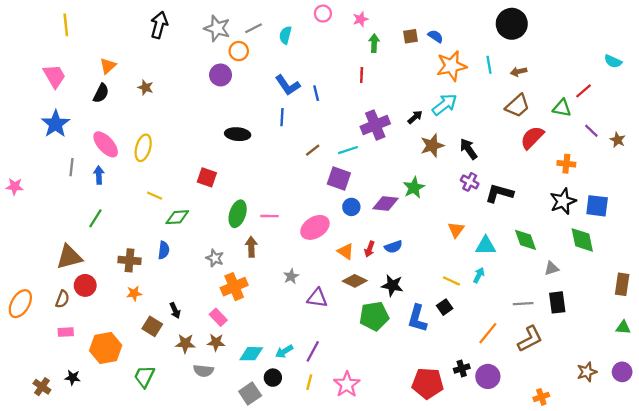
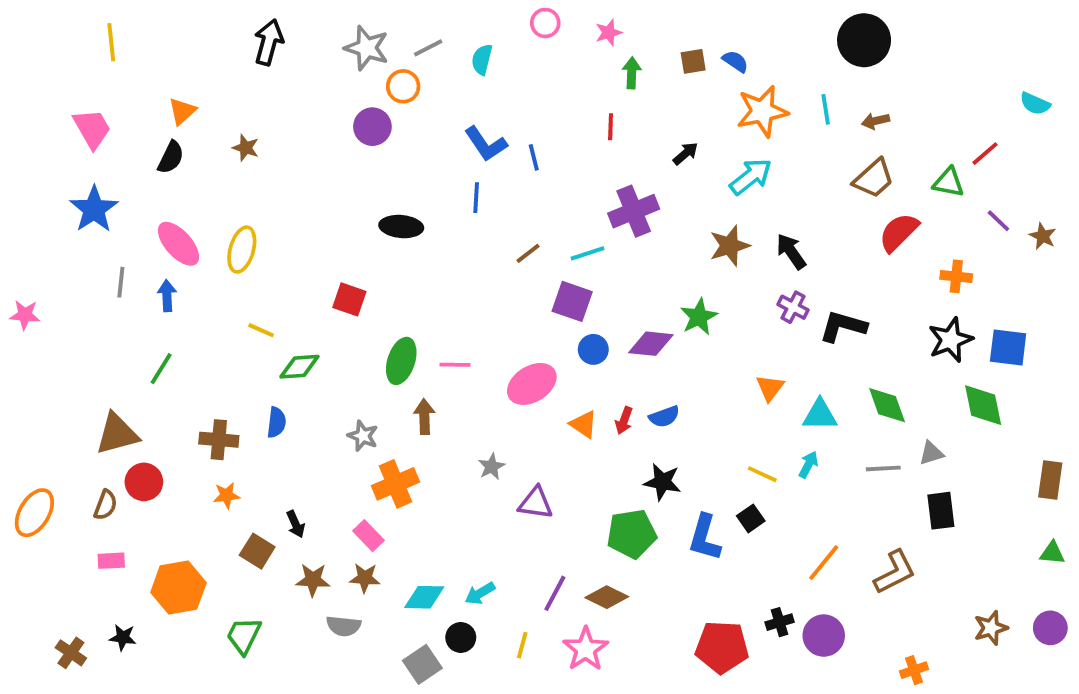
black arrow: (415, 117) -> (685, 154), moved
brown diamond: (355, 281) -> (607, 597), moved
gray line: (523, 304) -> (883, 468), moved
purple line: (313, 351) -> (555, 593), moved

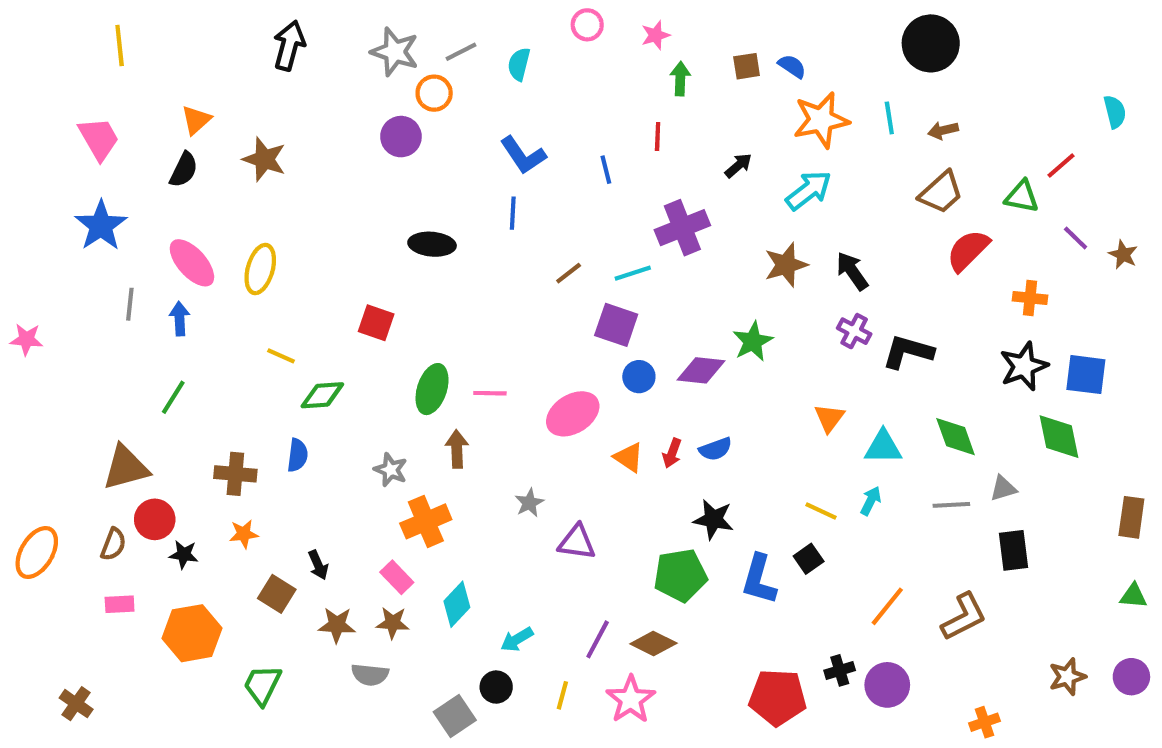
cyan semicircle: (1035, 104) -> (1115, 112), turned -128
brown star: (246, 148) -> (264, 159), size x1.5
blue line: (534, 157) -> (606, 170), moved
cyan diamond: (424, 597) -> (457, 604), moved, turned -48
black star: (123, 637) -> (184, 555), moved

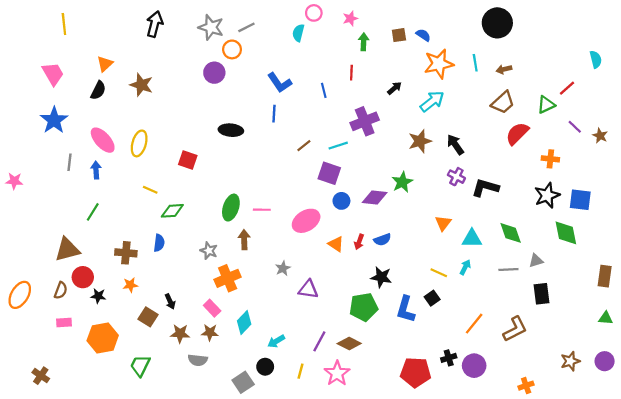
cyan semicircle: (519, 64) -> (298, 33), moved
green triangle: (1022, 197) -> (546, 105), turned -36
red square: (376, 323) -> (188, 160), moved

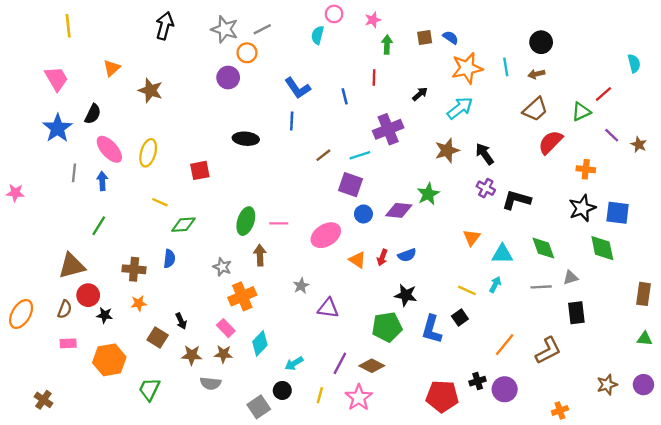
black circle: (497, 23) -> (541, 42), moved, size x0.7
black semicircle: (98, 90) -> (93, 114), moved
red square: (188, 160) -> (200, 170), turned -30

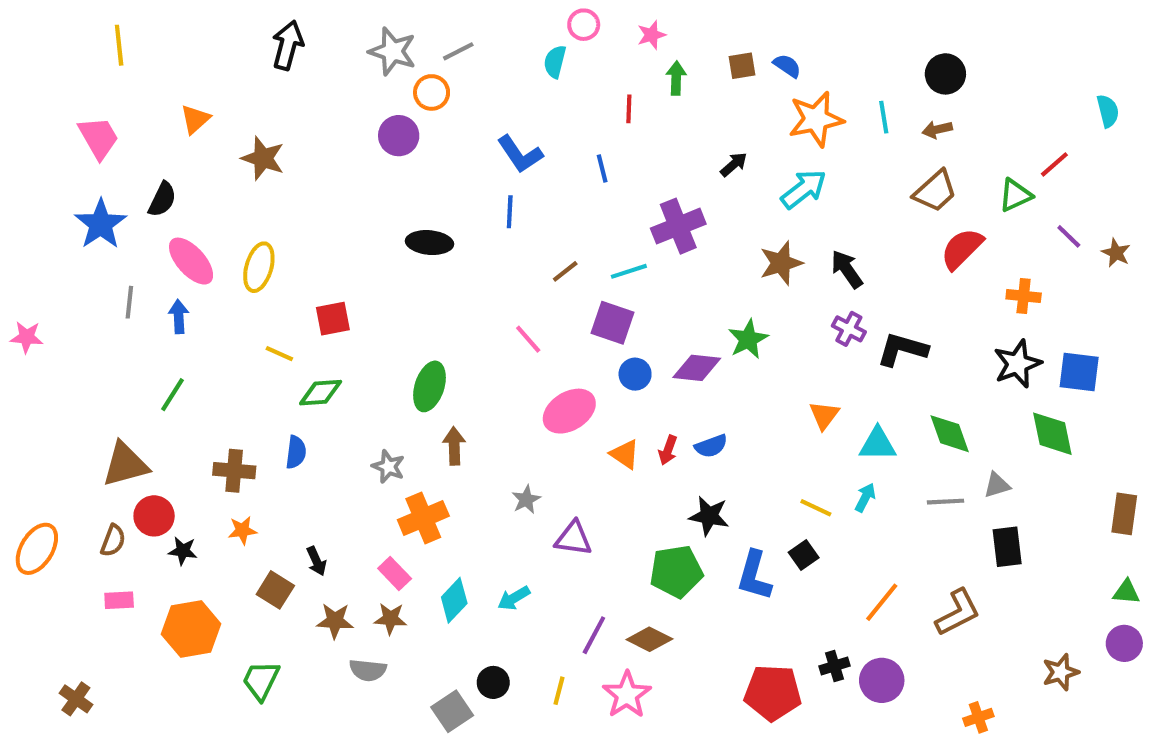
red line: (374, 78) -> (629, 109), moved
red square: (200, 170) -> (333, 319), moved
pink line: (279, 223) -> (528, 339), moved, turned 48
cyan arrow: (294, 363) -> (514, 598), moved
purple circle: (643, 385) -> (1124, 643), moved

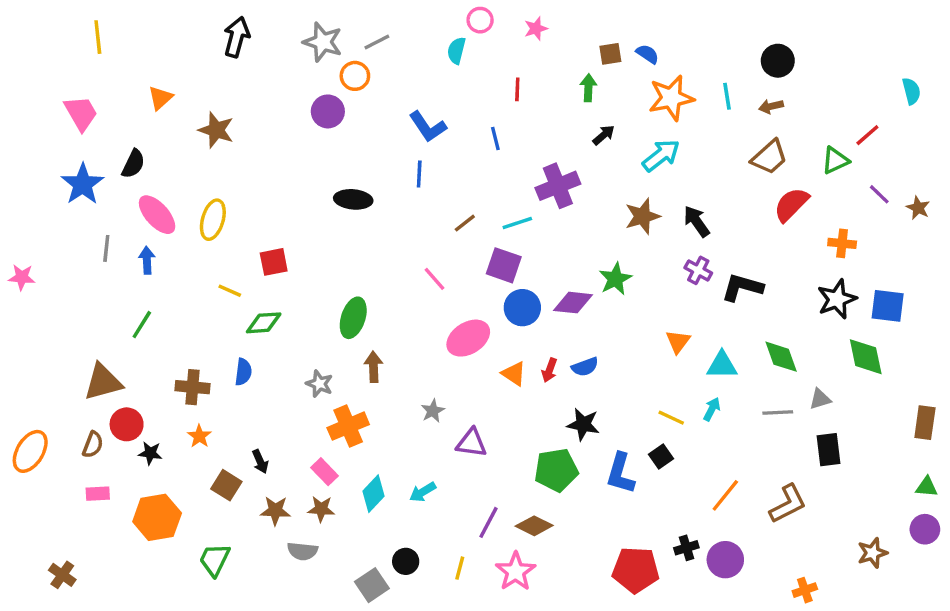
green arrow: (676, 78) -> (588, 88), moved
blue circle: (635, 374) -> (522, 308), size x1.4
orange star: (242, 530) -> (199, 436), turned -30

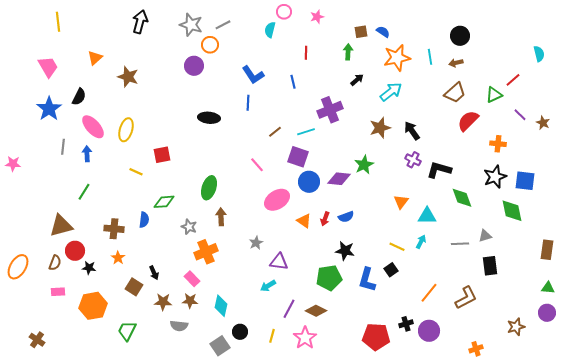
green diamond: (264, 323) -> (164, 202), moved
green diamond: (781, 357) -> (462, 198), moved
cyan arrow: (423, 492) -> (268, 286), moved
cyan diamond: (374, 494) -> (221, 306), moved, turned -30

